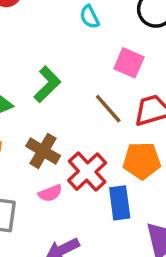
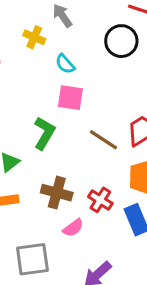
pink square: (129, 63) -> (70, 98), moved
red cross: (87, 172) -> (100, 200), size x0.7

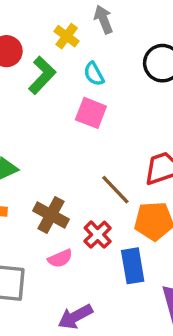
green L-shape: (44, 133) -> (42, 75), moved
brown line: (104, 140) -> (115, 190), moved

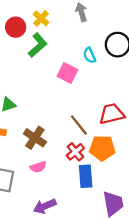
yellow cross: (67, 36) -> (41, 18), moved
cyan semicircle: (94, 74) -> (90, 55), moved
red cross: (98, 235) -> (75, 152), moved

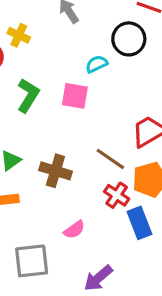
green L-shape: (38, 45) -> (28, 95), moved
cyan semicircle: (90, 55) -> (97, 64), turned 105
brown cross: (35, 138) -> (55, 171), moved

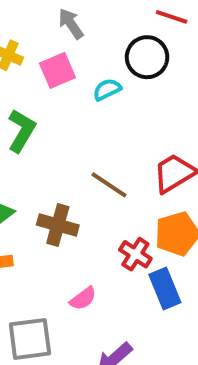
pink square: (75, 96) -> (57, 70), moved, turned -32
brown line: (110, 159) -> (109, 185), moved

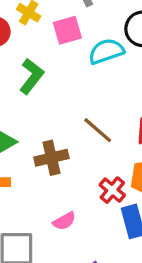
cyan semicircle: (107, 90) -> (106, 51), size x1.5
brown cross: (58, 225) -> (51, 158), turned -36

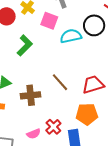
pink square: (67, 30) -> (49, 21), turned 30
red cross: (112, 190) -> (53, 127), moved

